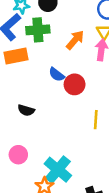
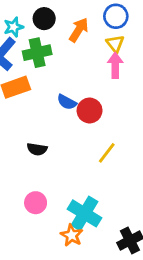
orange arrow: (75, 40) -> (79, 30), moved
yellow line: (96, 120) -> (107, 153), moved, turned 42

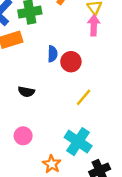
blue semicircle: (67, 102) -> (52, 54), turned -119
cyan cross: (85, 213) -> (78, 142), moved

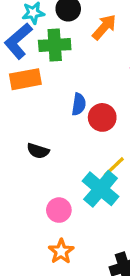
pink circle: (23, 136) -> (59, 210), moved
cyan cross: (78, 142) -> (101, 189), moved

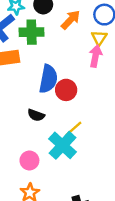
blue semicircle: (79, 104) -> (48, 79), size x1.6
black semicircle: (38, 151) -> (36, 115), moved

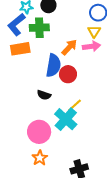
orange arrow: (71, 20) -> (69, 47), moved
pink arrow: (95, 56) -> (91, 46), turned 72
pink circle: (29, 160) -> (39, 132), size x1.5

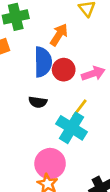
pink arrow: (91, 46) -> (93, 74), moved
pink circle: (39, 132) -> (50, 164), moved

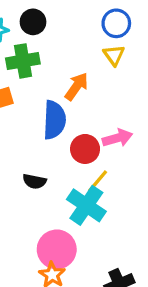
red circle: (64, 70) -> (85, 149), moved
black semicircle: (38, 102) -> (34, 181), moved

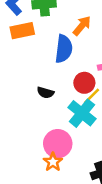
red circle: (85, 149) -> (84, 83), moved

